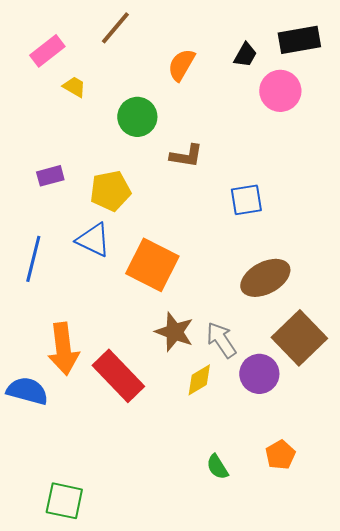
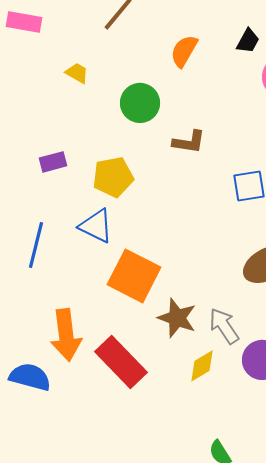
pink rectangle: (47, 51) -> (24, 22), moved, turned 48
orange square: (152, 265) -> (134, 276), moved

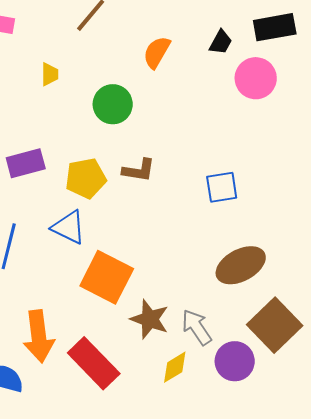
yellow trapezoid: (77, 73) -> (50, 74), turned 60
brown L-shape: (189, 142) -> (139, 170), moved
purple rectangle: (53, 162) -> (26, 163), size x1.4

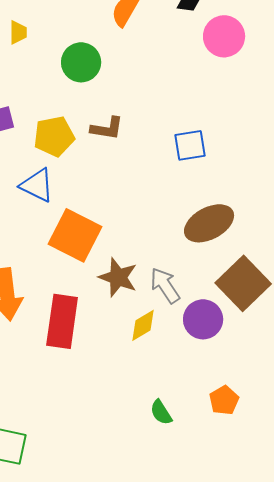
red rectangle: (94, 363) -> (62, 321), turned 52

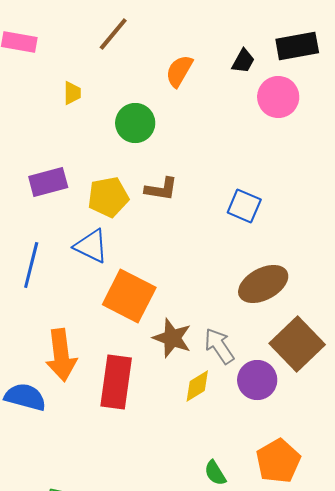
blue square: (190, 145) -> (244, 206), turned 32
orange pentagon: (224, 400) -> (278, 461), size x1.5

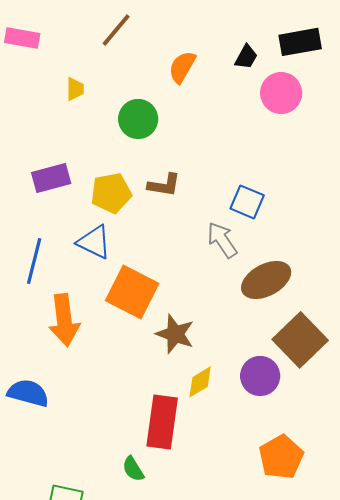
gray arrow: (219, 346) -> (222, 240), moved
orange arrow: (61, 355) -> (64, 320), moved
red rectangle: (116, 382) -> (162, 422), moved
green semicircle: (215, 473) -> (133, 469), moved

